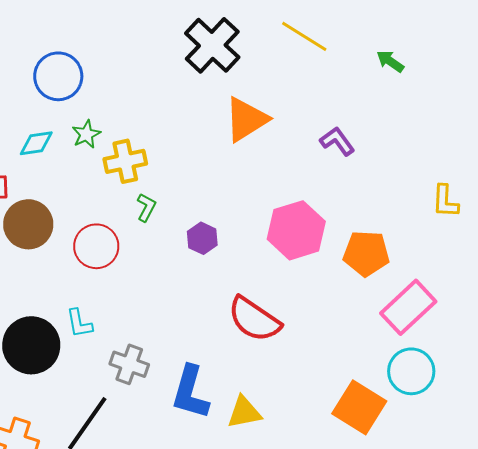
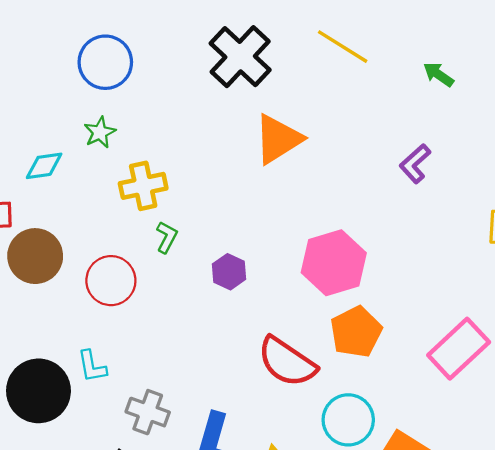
blue circle: (58, 76) -> (105, 62), moved
green star: (86, 134) -> (100, 132), moved
purple L-shape: (337, 141) -> (415, 164), moved, turned -96
orange pentagon: (366, 253) -> (356, 332), moved, turned -30
cyan circle: (411, 371) -> (348, 420), moved

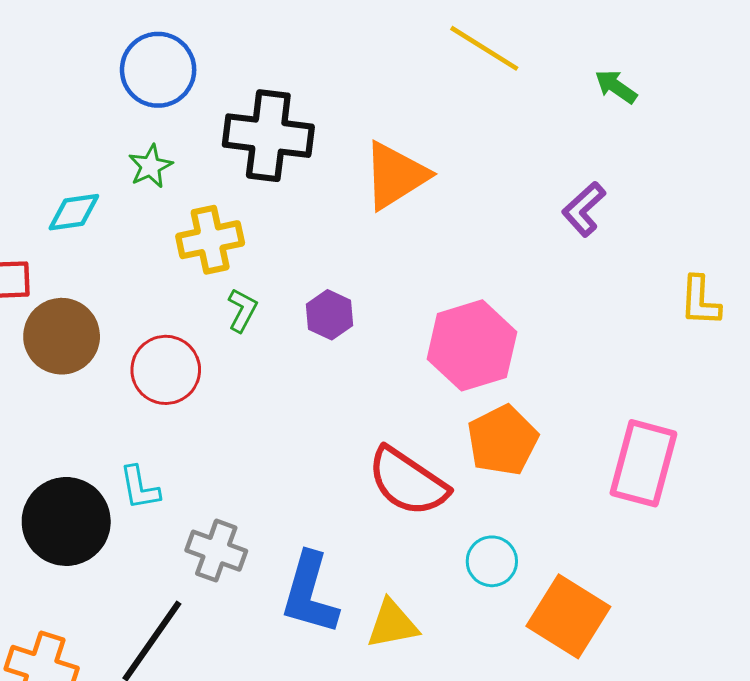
black cross: (240, 57) -> (268, 136), moved, turned -36
purple hexagon: (229, 272) -> (330, 315), moved
pink rectangle: (459, 349) -> (643, 463), turned -32
cyan circle: (348, 420) -> (492, 561), size x0.7

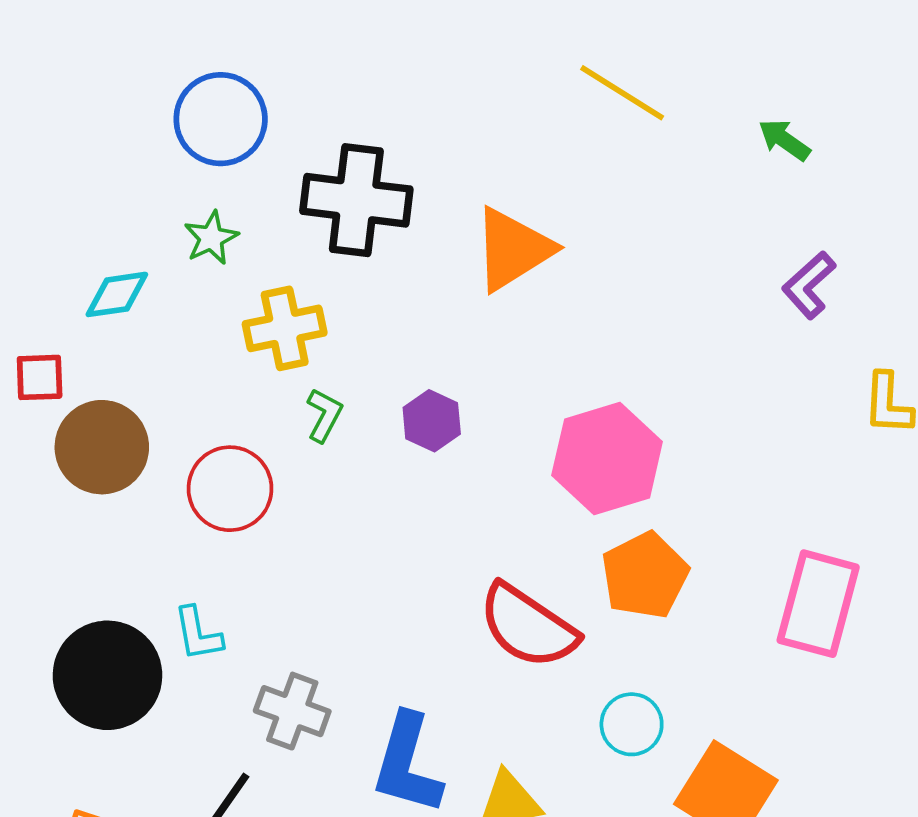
purple L-shape: (584, 209) -> (809, 285), moved

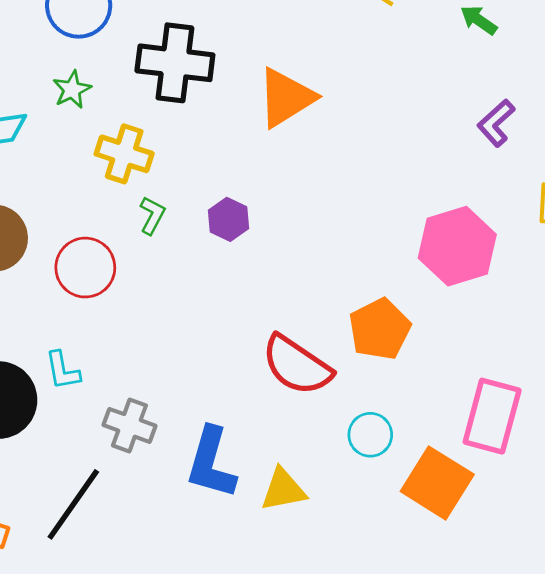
yellow cross: (285, 328) -> (124, 154), turned 30
pink hexagon: (607, 458) -> (457, 246), moved
pink rectangle: (818, 604) -> (492, 416), moved

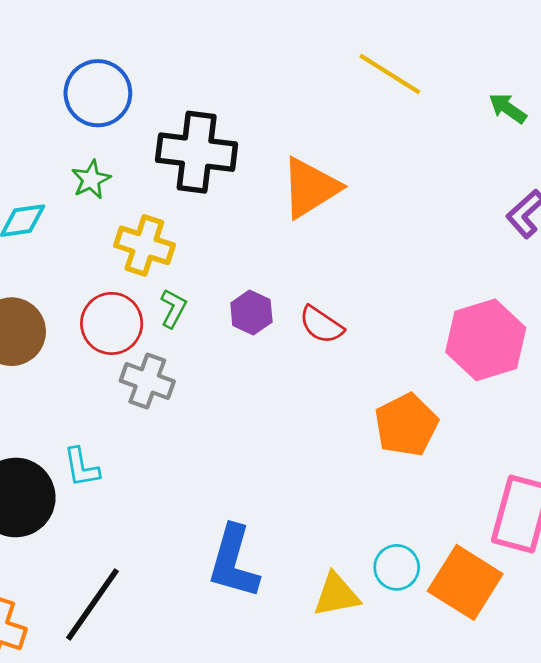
red circle: (85, 268) -> (112, 323), moved
red semicircle: (297, 365) -> (321, 325), moved, size x0.6
gray cross: (129, 425) -> (147, 381), moved
cyan circle: (370, 435) -> (397, 567), moved
yellow triangle: (283, 490) -> (336, 595), moved

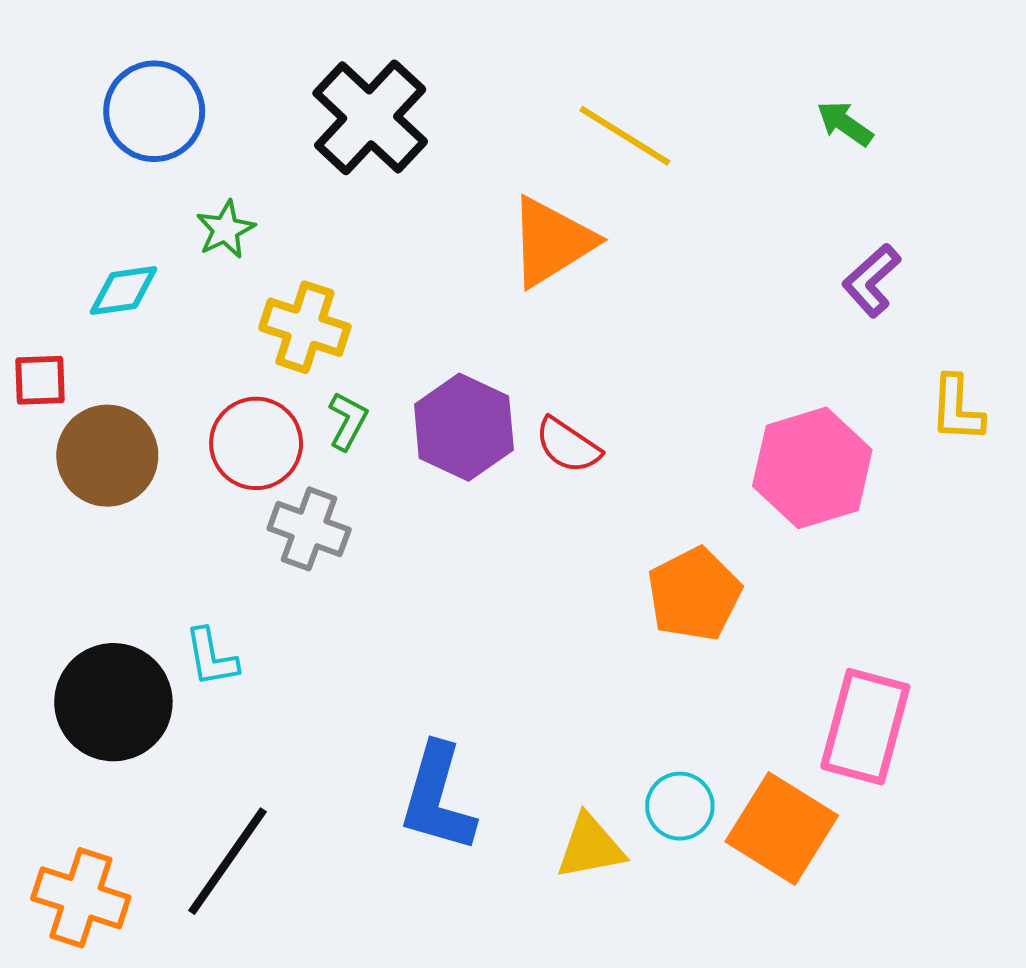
yellow line: (390, 74) -> (625, 136), moved
blue circle: (98, 93) -> (154, 111), moved
black cross: (197, 152) -> (370, 117), moved, turned 36
purple hexagon: (251, 312) -> (464, 427), size x1.6

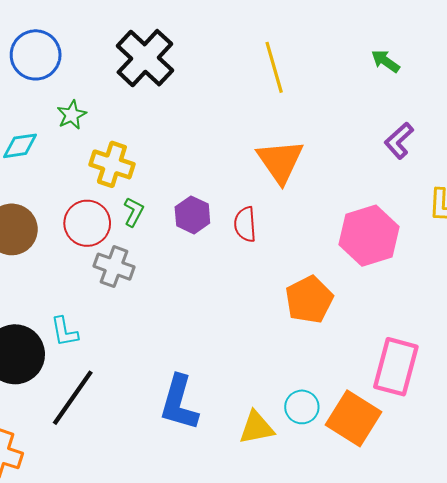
yellow line: (625, 136) -> (274, 67), turned 42
orange triangle: (552, 242) -> (280, 161), moved, turned -33
purple hexagon: (464, 427) -> (192, 215), size x0.7
red semicircle: (568, 445) -> (245, 224), turned 52
black line: (228, 861) -> (73, 398), moved

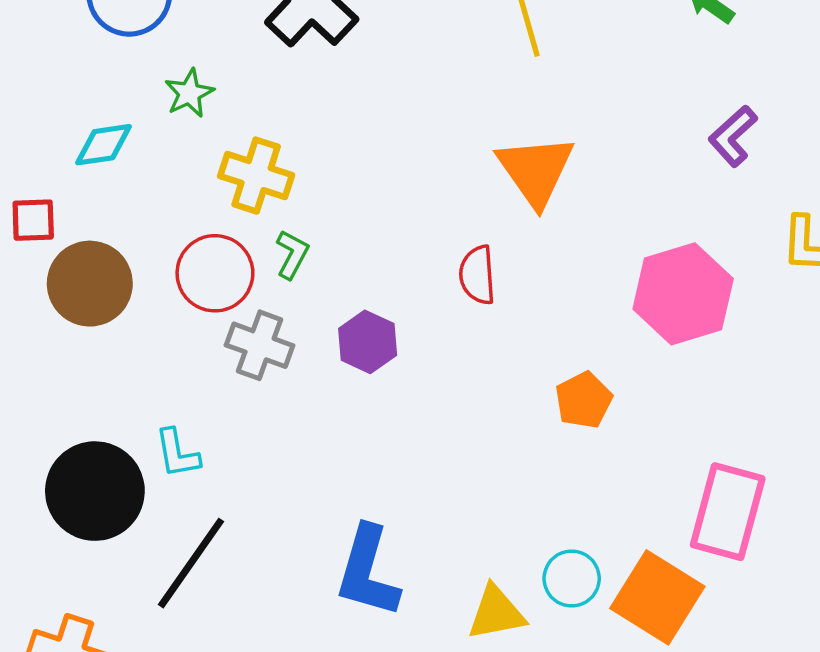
purple hexagon: (192, 215) -> (368, 342), moved
orange pentagon: (309, 300) -> (584, 400), size x0.7

